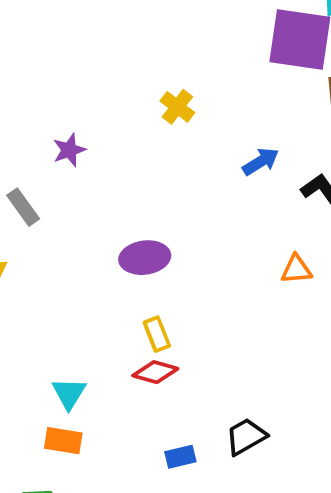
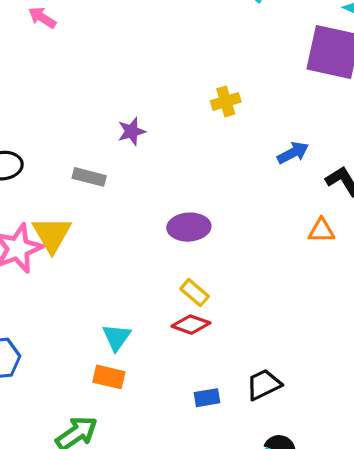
yellow cross: (177, 107) -> (226, 101), turned 32
gray rectangle: (23, 207) -> (89, 177), turned -44
orange triangle: (296, 269) -> (321, 231), moved
yellow rectangle: (157, 334) -> (195, 293), turned -32

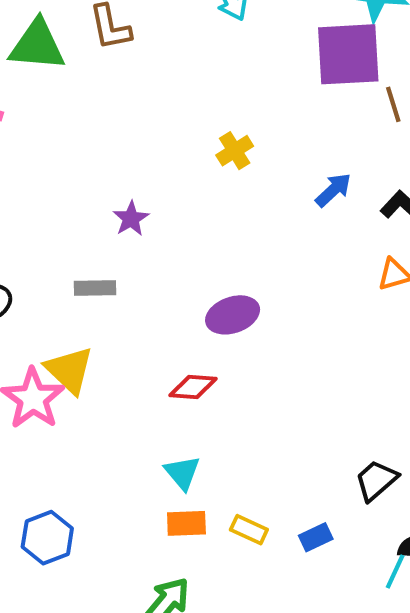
yellow rectangle: (195, 293) -> (249, 530), moved
red diamond: (191, 325) -> (193, 387), moved
blue rectangle: (207, 398) -> (316, 537), moved

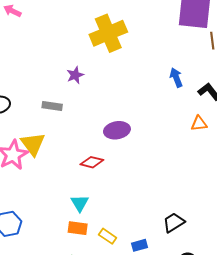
yellow cross: (235, 151) -> (108, 33), moved, size x2.0
blue arrow: (333, 190) -> (176, 77), turned -78

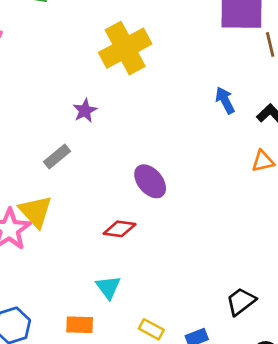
gray rectangle: (52, 106) -> (57, 156), turned -42
purple ellipse: (117, 130) -> (150, 181), turned 65
orange rectangle: (78, 228) -> (80, 325), moved

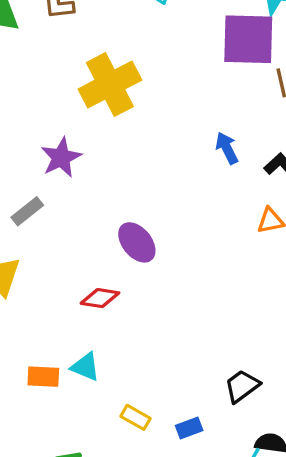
purple star: (85, 111) -> (61, 158), size x1.4
cyan triangle: (108, 287) -> (85, 367), turned -32
orange rectangle: (80, 325) -> (43, 377), moved

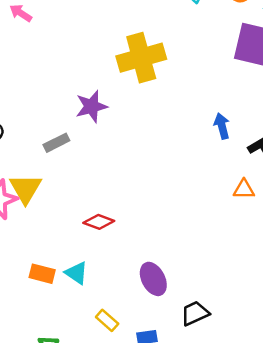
purple ellipse: (137, 242) -> (153, 279), moved

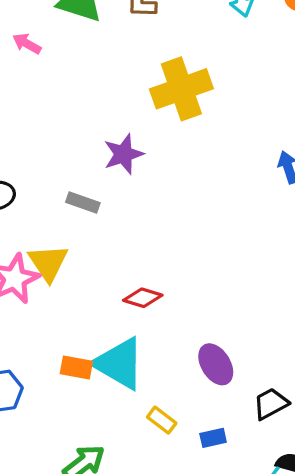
gray rectangle: (56, 143) -> (83, 203), turned 50
cyan triangle: (76, 273) -> (119, 364), size x1.8

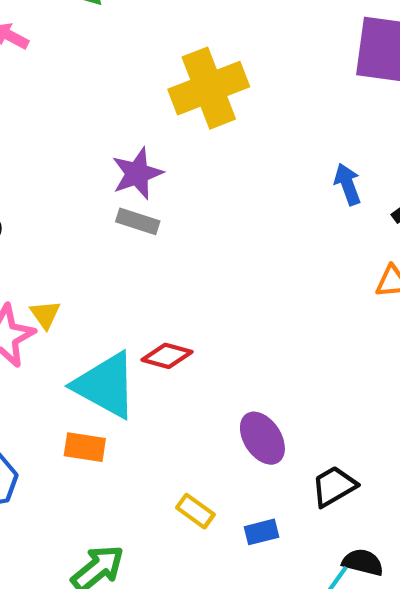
gray rectangle: (83, 203) -> (138, 221), moved
yellow triangle: (48, 263) -> (45, 314), size x0.6
cyan triangle: (119, 364) -> (106, 385), moved

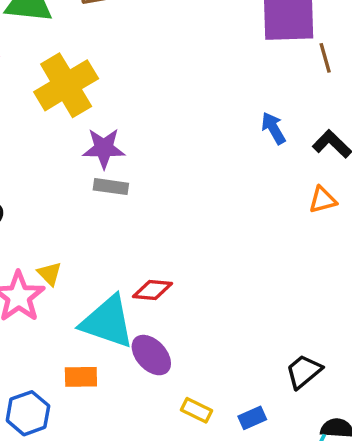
yellow cross: (209, 88) -> (66, 85), moved
purple star: (137, 173) -> (104, 148), turned 30
purple ellipse: (262, 438) -> (151, 355), moved
orange rectangle: (85, 447) -> (81, 377), moved

